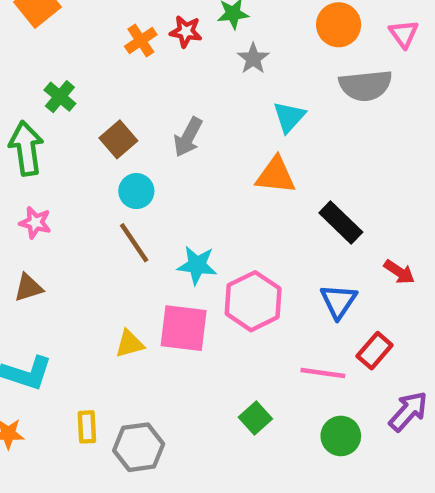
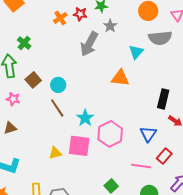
cyan triangle: (289, 117) -> (136, 52), moved
gray arrow: (188, 137) -> (89, 44), moved, size x1.4
brown square: (118, 139) -> (33, 80), moved
black rectangle: (341, 223) -> (163, 99), moved, turned 60
cyan star: (197, 265) -> (85, 118), turned 30

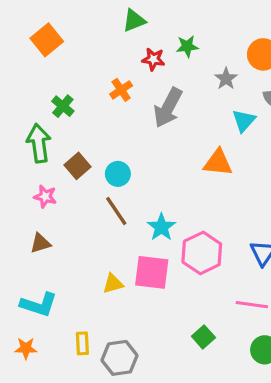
orange cross: (60, 18) -> (121, 90), moved
gray star: (110, 26) -> (226, 79), moved

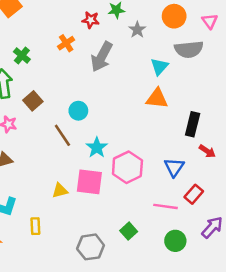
gray star: (226, 79) -> (137, 30), moved
orange triangle: (218, 163) -> (157, 98), moved
cyan circle: (118, 174) -> (78, 111), moved
yellow rectangle: (82, 343) -> (35, 226), moved
gray hexagon: (119, 358) -> (91, 247), moved

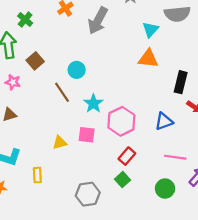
blue triangle: (174, 167) -> (164, 121), turned 36
pink square: (89, 182) -> (87, 135), size x0.7
red rectangle: (194, 194) -> (127, 156), moved
pink line: (166, 206) -> (175, 157), moved

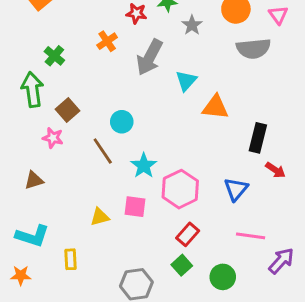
cyan triangle: (150, 30) -> (186, 81), moved
pink star: (13, 82) -> (53, 138), moved
blue triangle: (164, 121) -> (236, 189), turned -30
green circle: (165, 189) -> (223, 277), moved

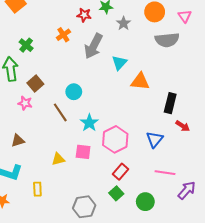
brown triangle: (34, 180) -> (18, 140), moved

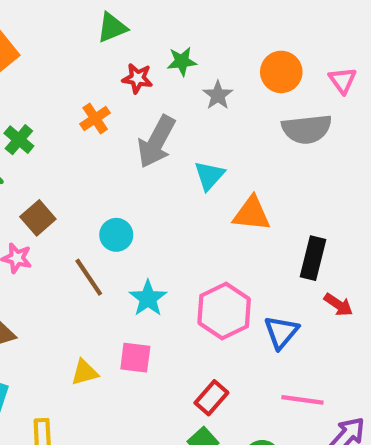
pink hexagon: (115, 139) -> (224, 311), moved

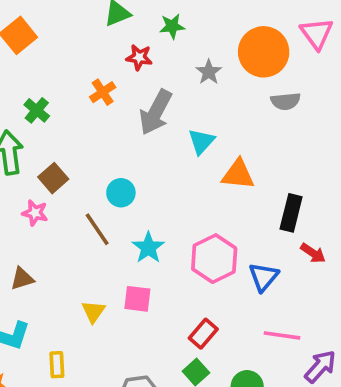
green star: (182, 61) -> (172, 26), moved
orange circle: (281, 72) -> (264, 52), size x1.4
pink triangle: (343, 80) -> (317, 34), moved, size x1.4
gray semicircle: (307, 129) -> (286, 101), size x0.7
yellow triangle: (84, 372) -> (93, 312), turned -40

